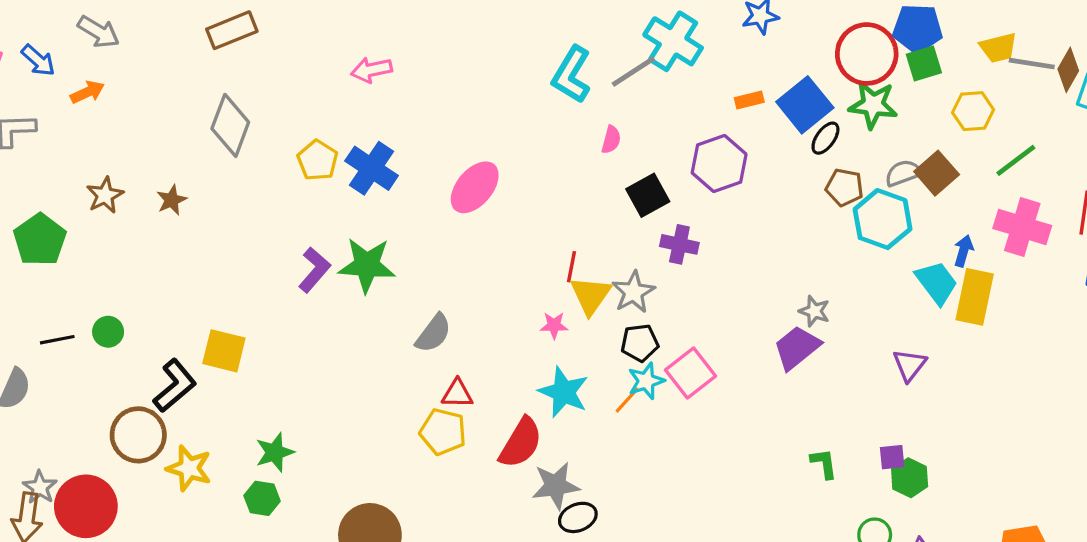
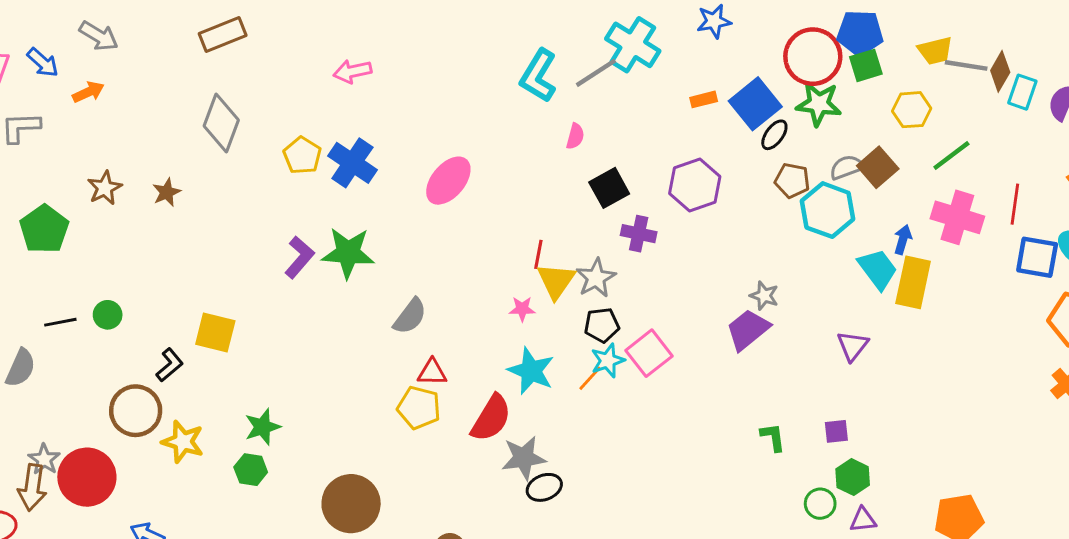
purple hexagon: (719, 164) -> (695, 185), moved
black L-shape: (175, 386) -> (170, 365), size x0.7
green hexagon: (910, 478) -> (853, 477), moved

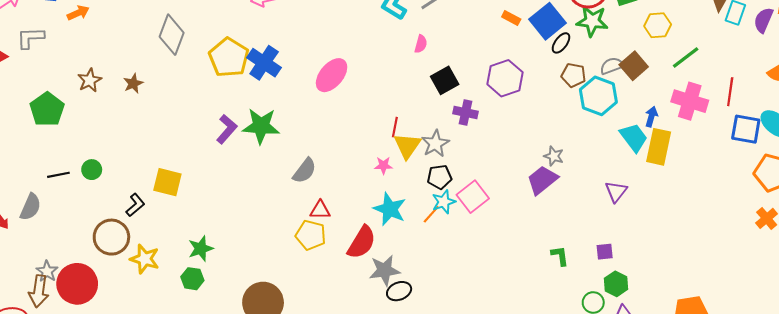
orange rectangle: (704, 99) -> (511, 18), turned 42
yellow pentagon: (302, 155) -> (229, 57), size x1.5

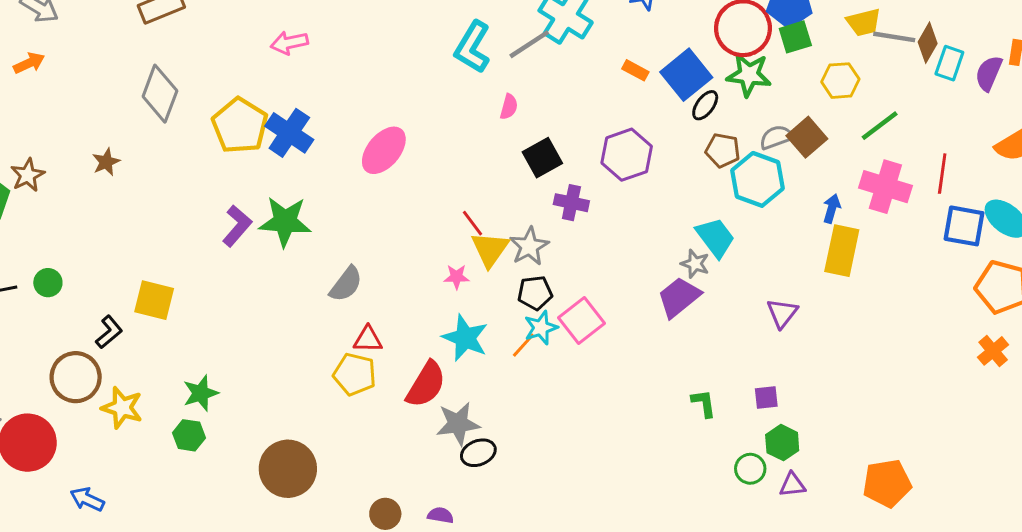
brown star: (90, 80) -> (28, 175), moved
red line: (395, 127) -> (473, 223), turned -48
cyan trapezoid: (634, 137) -> (715, 238), moved

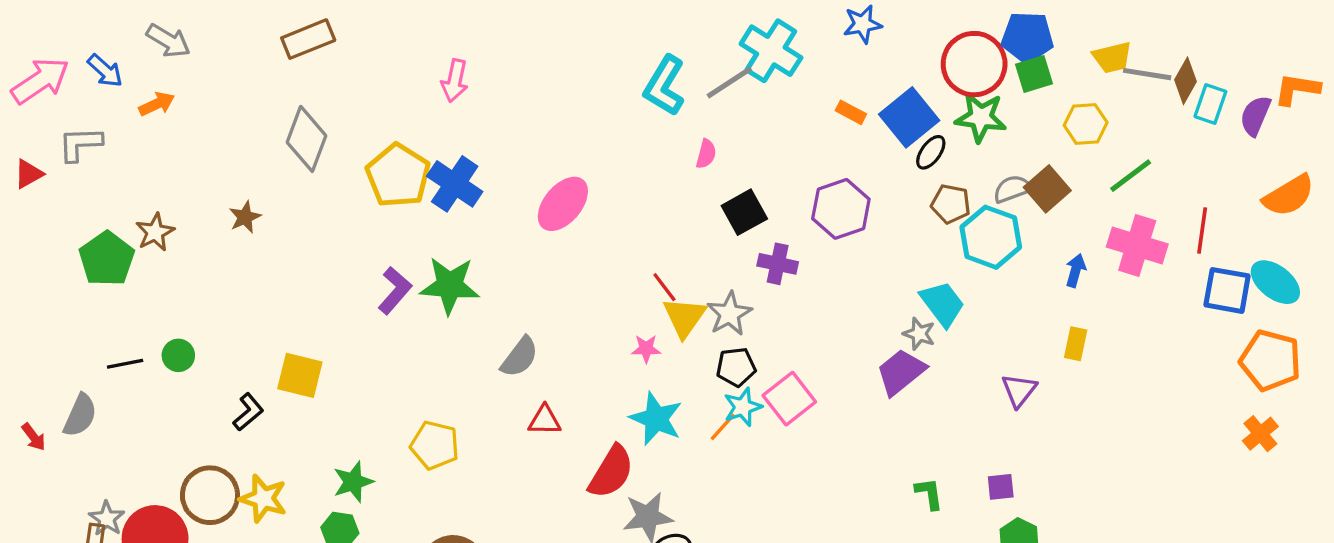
pink arrow: (289, 43) -> (455, 81), turned -66
yellow rectangle: (842, 251) -> (1076, 344), moved, size x0.6
yellow pentagon: (355, 374) -> (435, 445), moved
brown circle: (76, 377) -> (210, 495), moved

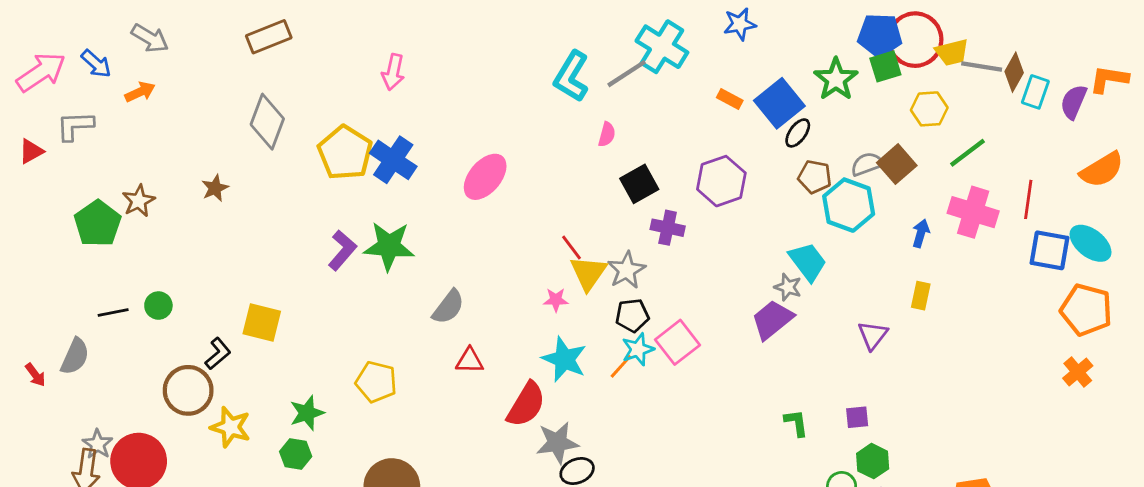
red circle: (974, 64) -> (915, 40), moved
green star: (981, 117) -> (836, 79), moved, turned 30
brown circle: (210, 495) -> (188, 390), moved

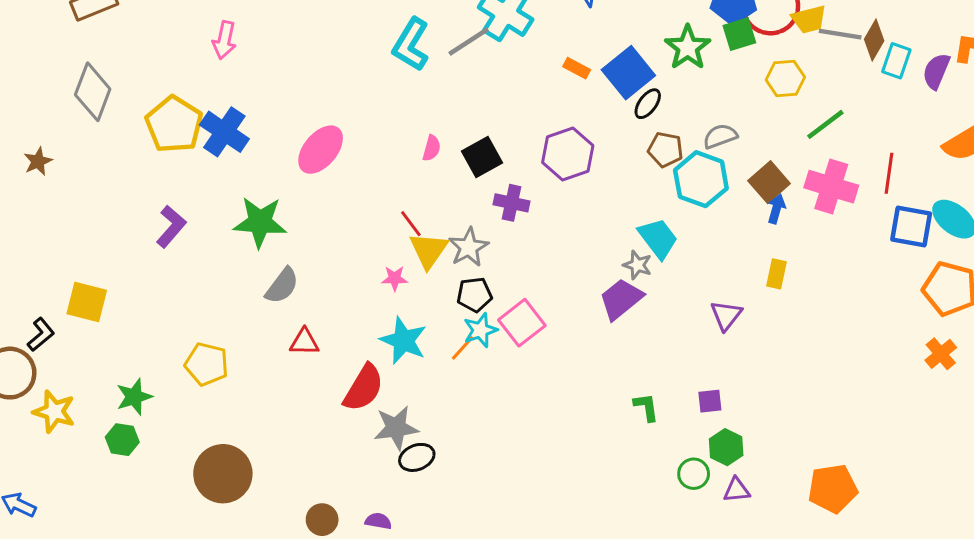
pink semicircle: (607, 134) -> (432, 148), moved
brown square: (897, 164) -> (769, 182), moved
green star: (389, 246) -> (260, 222), moved

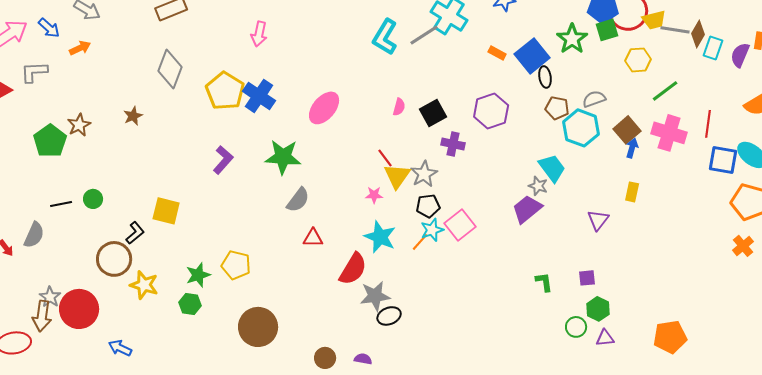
black ellipse: (648, 104) -> (545, 77), turned -45
yellow pentagon: (207, 364) -> (236, 265), moved

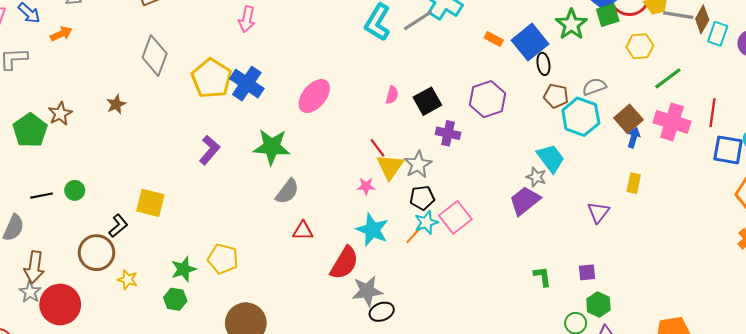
yellow star: (144, 285) -> (128, 280), size x0.7
brown arrow: (42, 316) -> (34, 267), moved

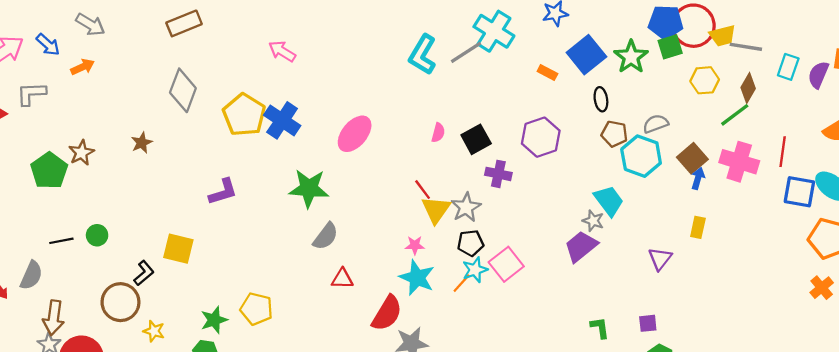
pink arrow: (247, 19) -> (282, 51), turned 110
brown diamond: (702, 19) -> (748, 88), moved
blue square: (530, 42) -> (586, 55), moved
purple L-shape: (210, 150) -> (223, 192), moved, turned 32
pink star: (366, 186) -> (415, 245), moved

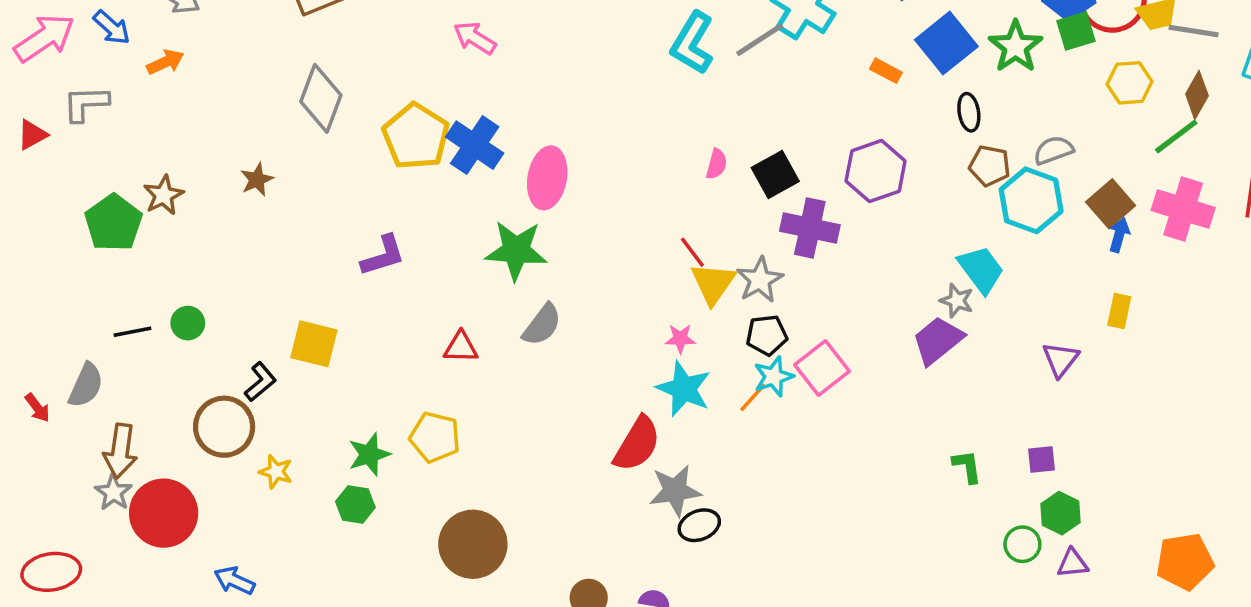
pink ellipse: (355, 134) -> (547, 178), moved, turned -30
purple cross: (498, 174) -> (810, 228), size x1.4
red triangle: (342, 279) -> (461, 347), moved

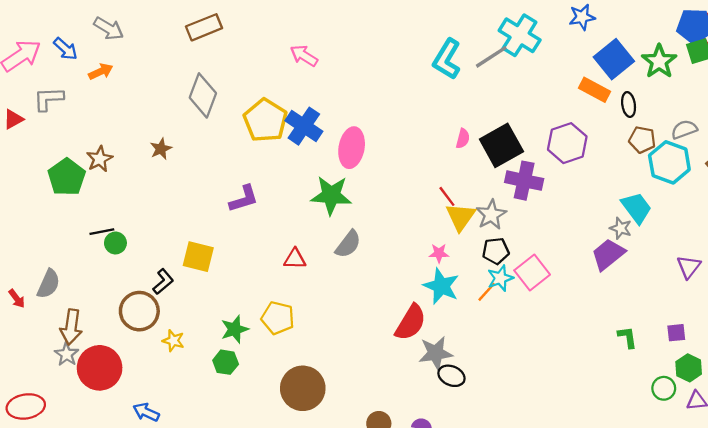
orange rectangle: (886, 71) -> (595, 90), moved, size x1.5
black square: (775, 174) -> (501, 145), size x1.4
black line: (132, 332) -> (102, 232), moved
black ellipse: (699, 525) -> (451, 376), turned 45

